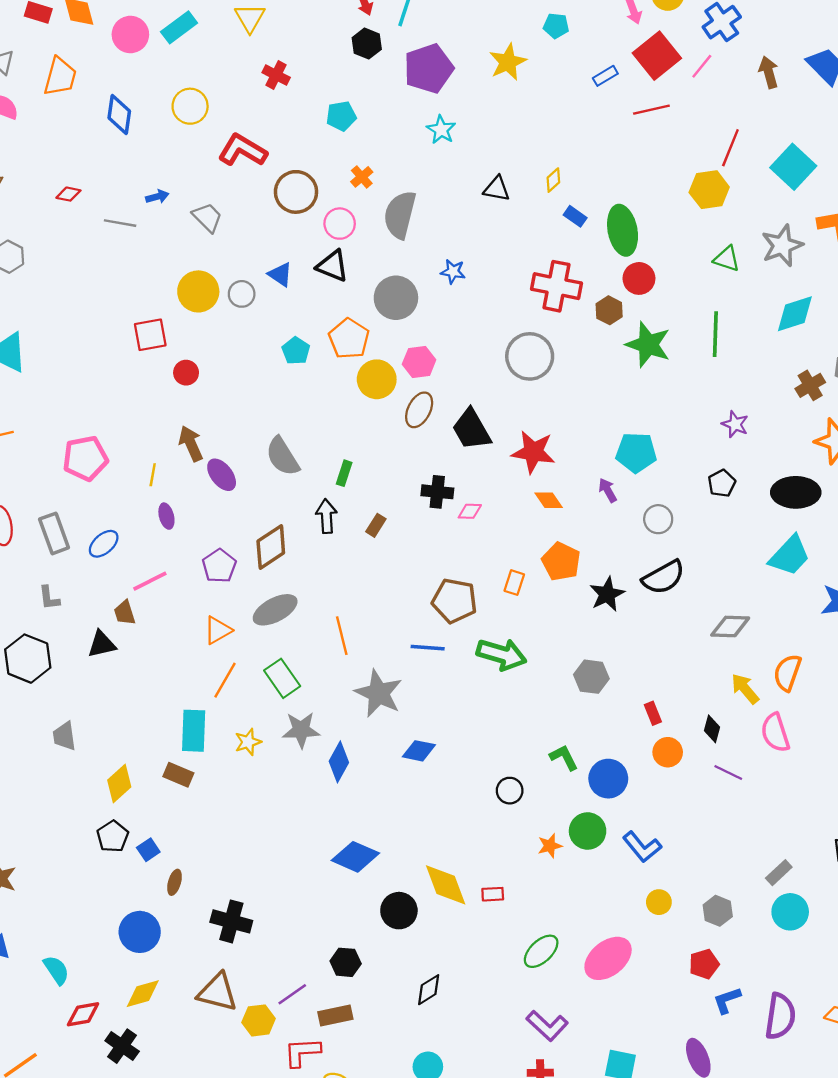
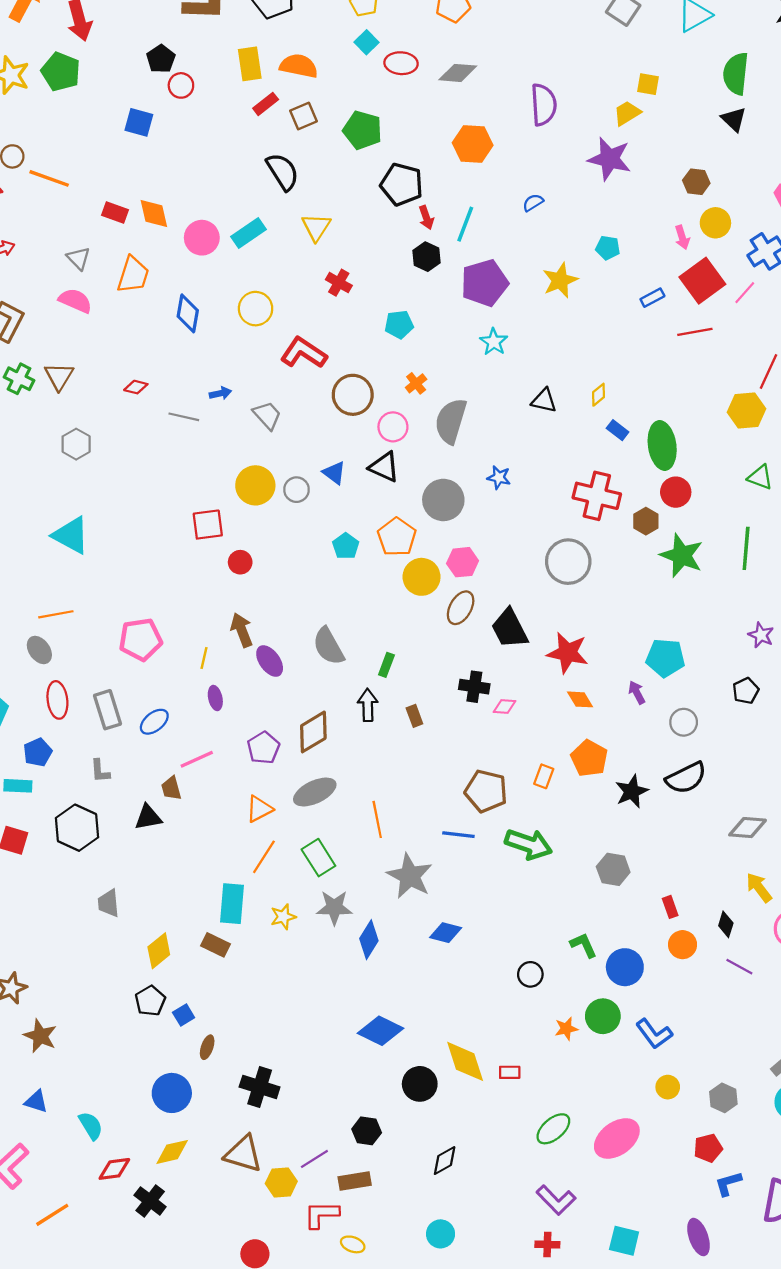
brown rectangle: (376, 525) -> (414, 716), turned -55

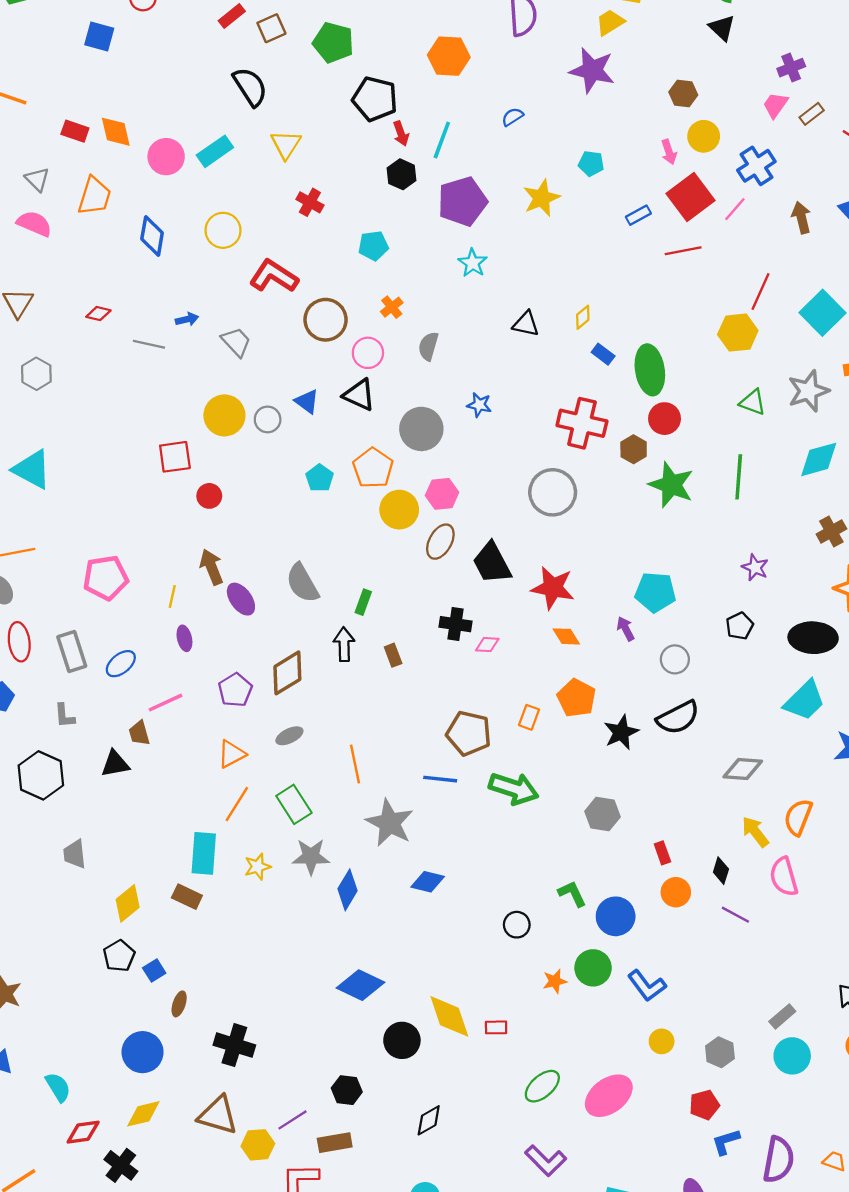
gray semicircle: (451, 421) -> (428, 346), size x0.6
gray ellipse: (315, 792) -> (289, 736), size x0.6

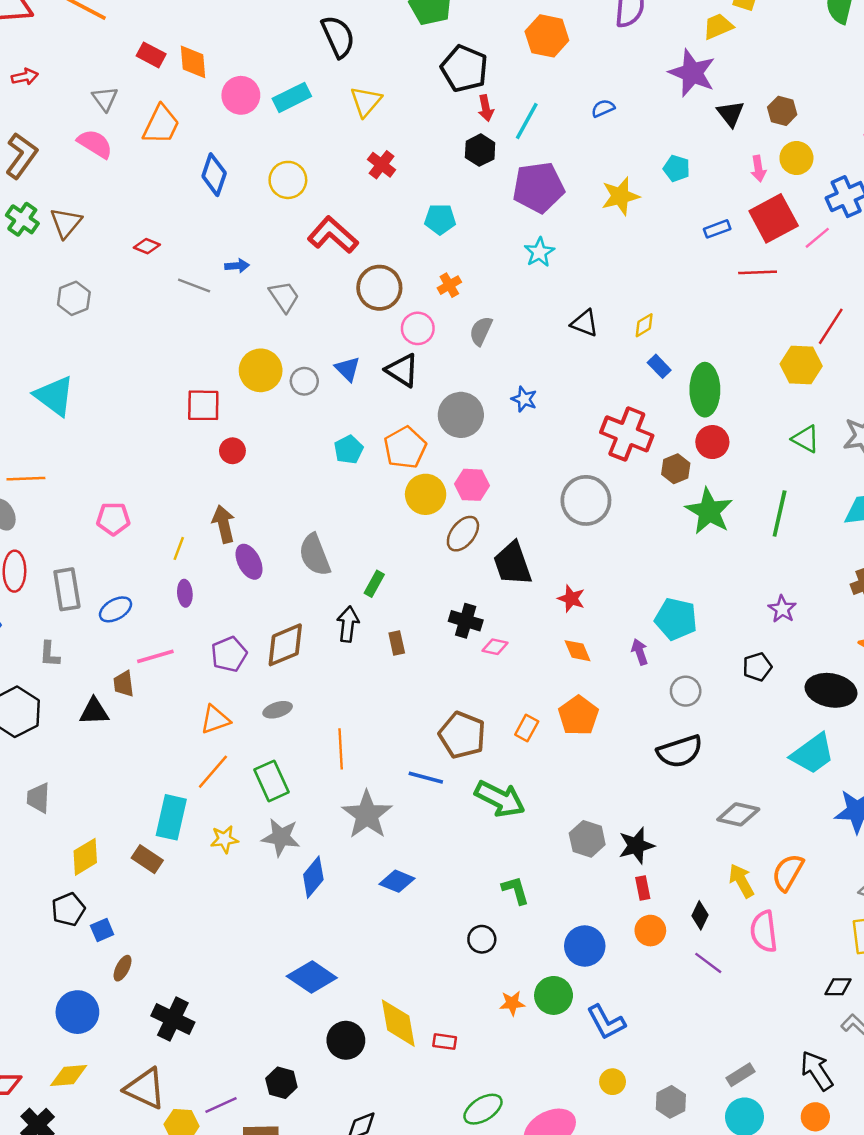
black triangle: (722, 28) -> (730, 114), moved
pink pentagon: (106, 578) -> (113, 519), size x0.7
red star: (553, 588) -> (571, 599), size x0.6
black star: (621, 732) -> (636, 846), moved
green L-shape: (572, 894) -> (515, 890), moved

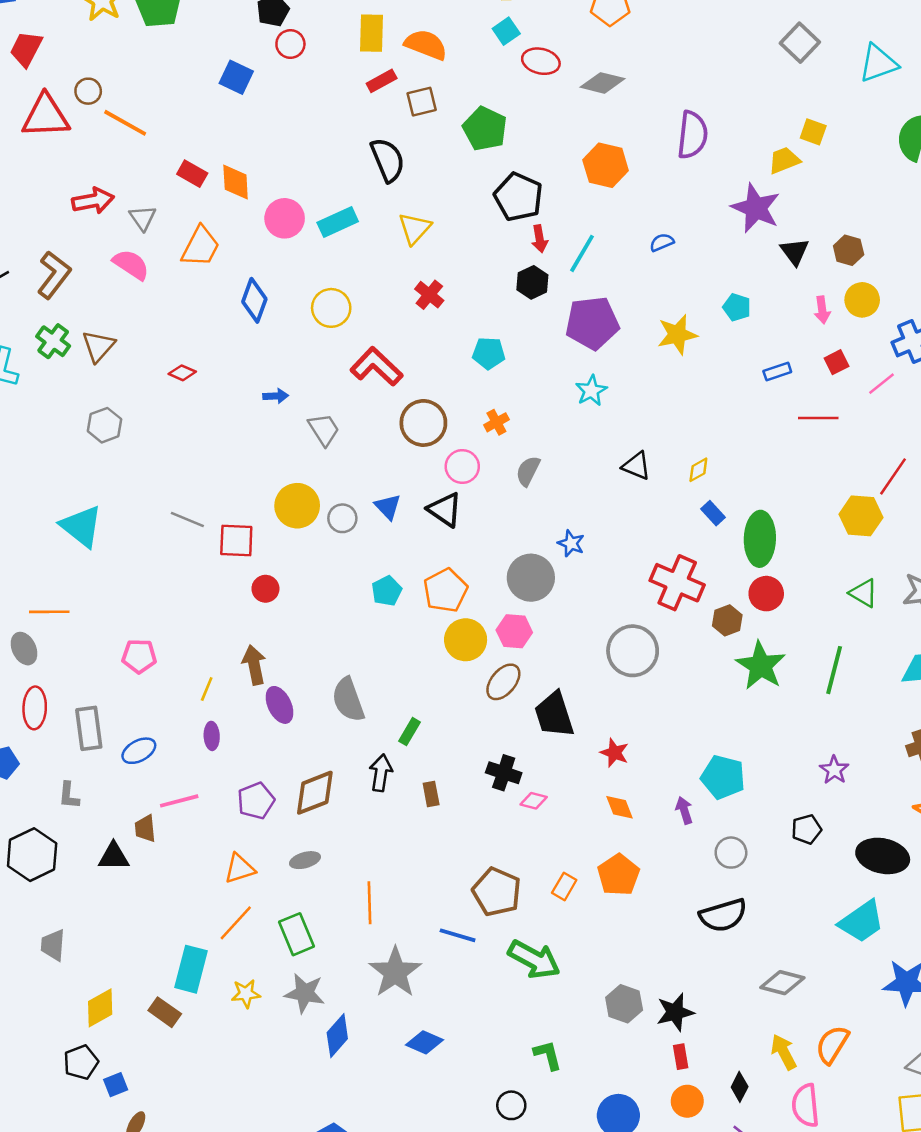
red arrow: (25, 77) -> (93, 201), moved, size x1.5
red square: (774, 218) -> (836, 362), size x0.5
gray line: (194, 286) -> (187, 520), moved
gray circle: (461, 415) -> (531, 578), moved

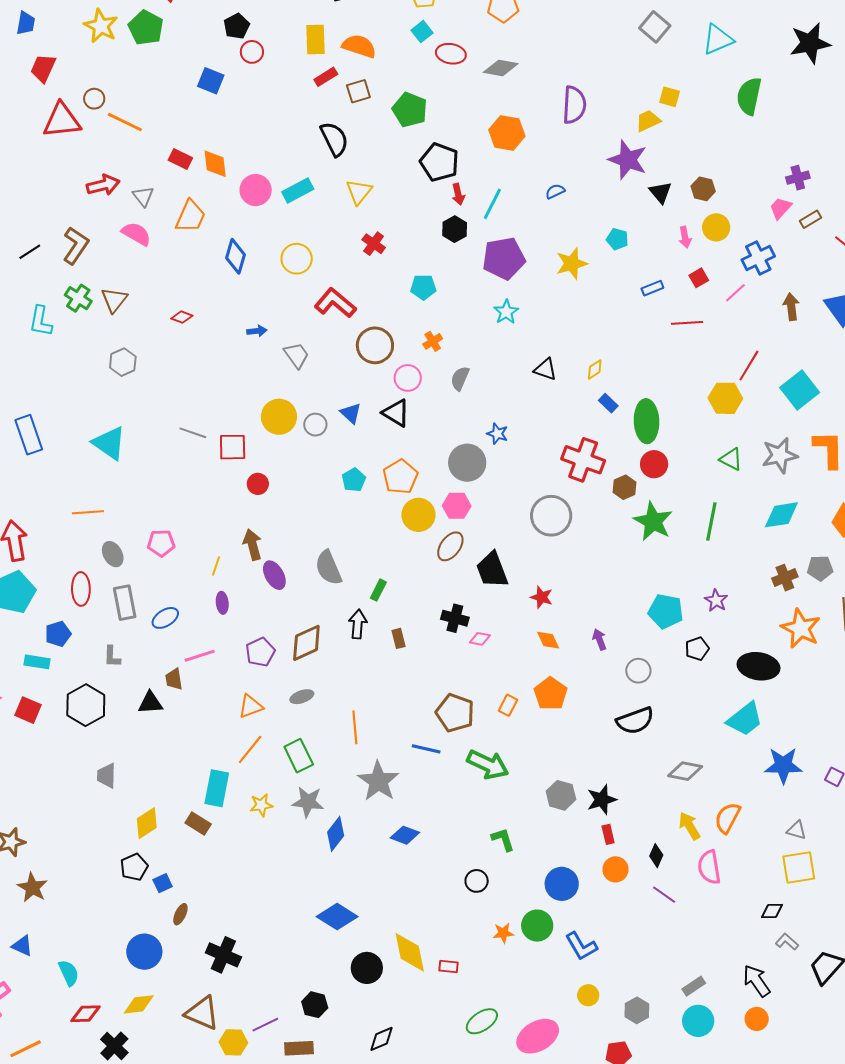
gray ellipse: (24, 649) -> (113, 554), moved
cyan pentagon: (723, 777) -> (666, 611), moved

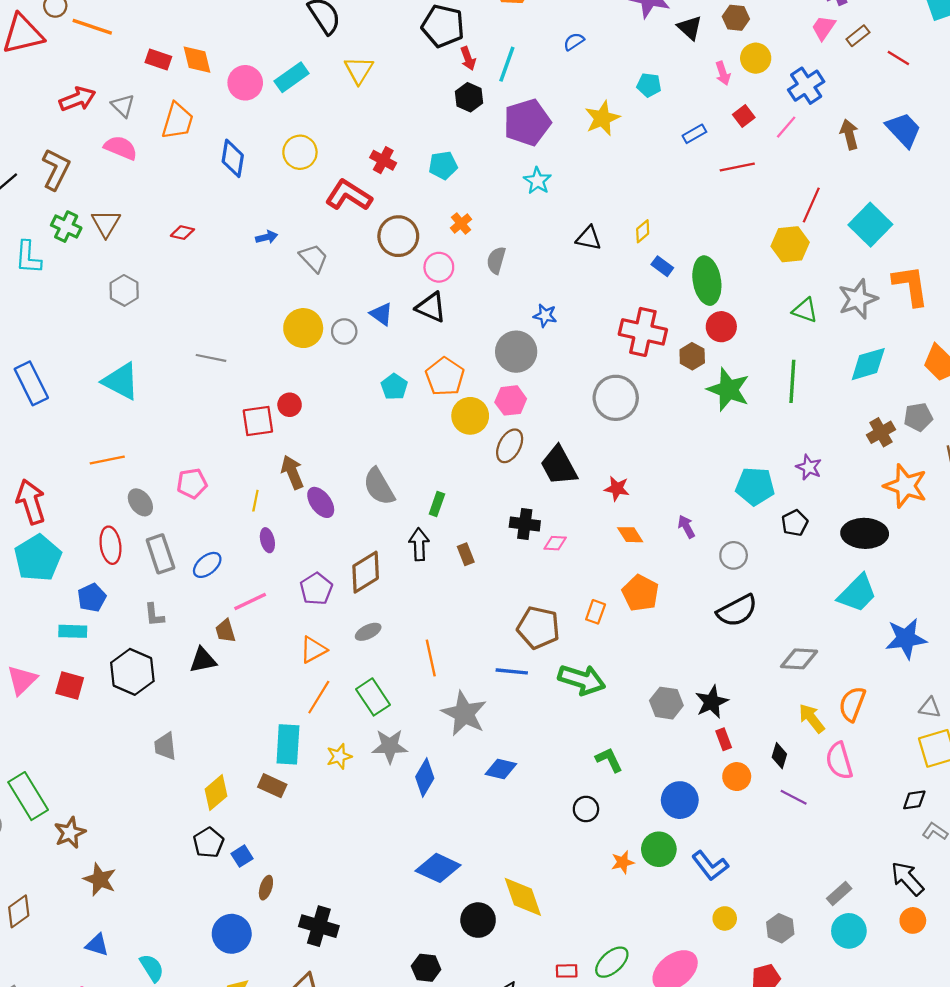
red cross: (374, 244) -> (383, 160), moved
red square: (233, 447) -> (258, 421), moved
red rectangle: (448, 966) -> (567, 971), moved

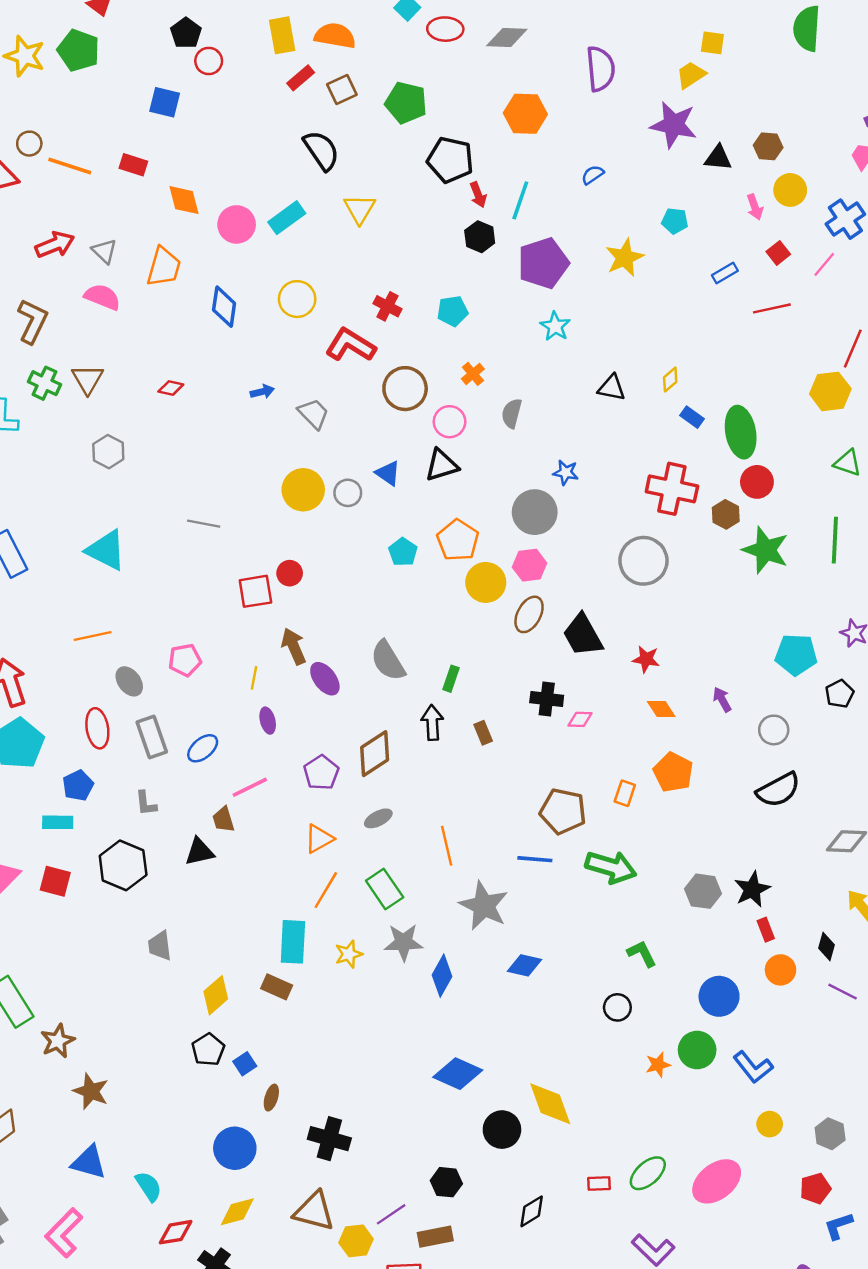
black triangle: (690, 28) -> (718, 158), turned -36
red rectangle: (158, 59) -> (133, 165), moved
black triangle: (431, 307) -> (442, 465), turned -40
blue triangle: (97, 945) -> (89, 1162), size x1.4

